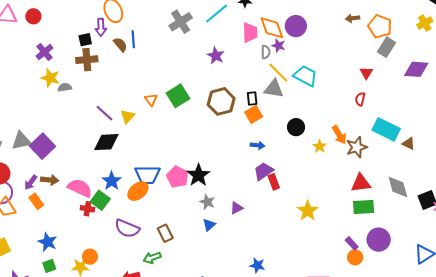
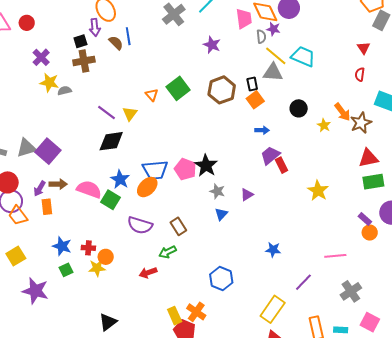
orange rectangle: (36, 201) -> (47, 207), turned 35
red cross: (87, 209) -> (88, 248), moved

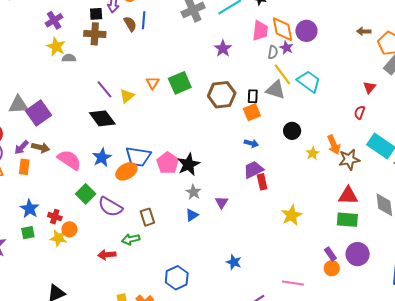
black diamond: (111, 141) -> (102, 118), turned 48
purple triangle: (247, 195) -> (222, 202), turned -40
green square: (111, 200) -> (86, 194), moved

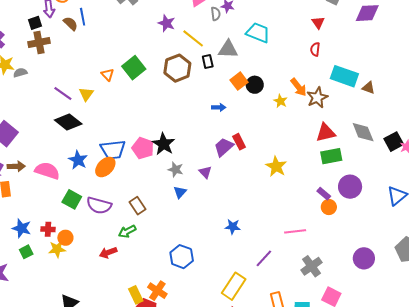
yellow line: (282, 74) -> (193, 38), moved
orange square: (252, 112) -> (239, 81), moved
purple trapezoid: (253, 170) -> (224, 147), moved

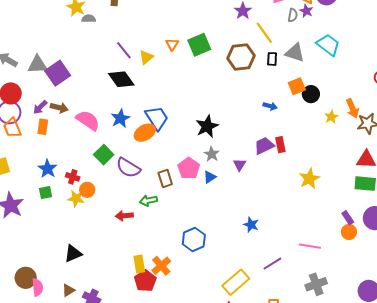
pink pentagon: (143, 148) -> (189, 168), moved
blue trapezoid: (113, 150) -> (157, 118), turned -132

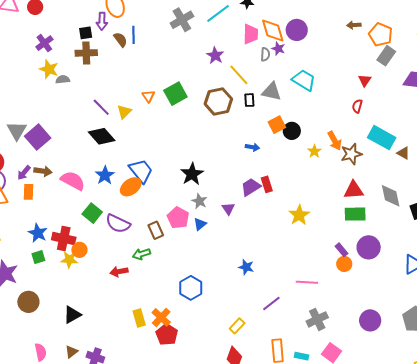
gray triangle: (37, 65) -> (17, 131), turned -50
red cross: (73, 177) -> (64, 239), size x1.6
brown circle: (26, 278) -> (28, 302), moved
red pentagon: (145, 281) -> (167, 335), moved
yellow rectangle: (236, 282) -> (237, 326), size x0.6

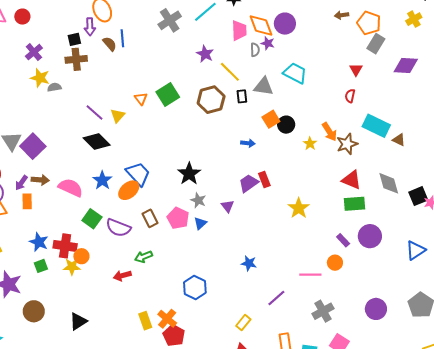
red triangle: (354, 190) -> (352, 180), turned 30
brown rectangle: (156, 230) -> (150, 218), moved
orange circle: (344, 264) -> (335, 263), moved

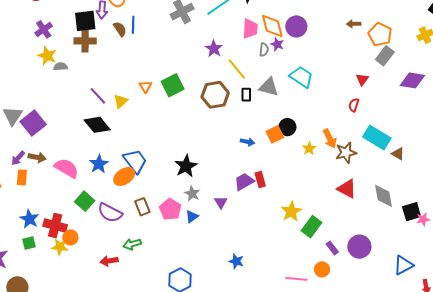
black square: (74, 39) -> (85, 21), size x1.6
orange square: (271, 119) -> (275, 134), moved
green rectangle: (355, 204) -> (311, 227), moved, turned -55

